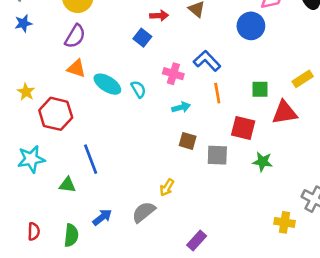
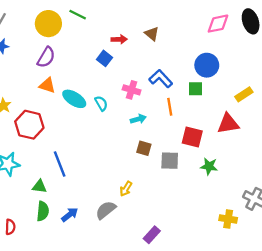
blue circle: (251, 26) -> (207, 65), moved
green square: (260, 89) -> (196, 89), moved
green semicircle: (71, 235) -> (43, 211), moved

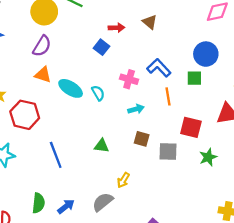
green star: (209, 166) -> (208, 157), turned -30
green triangle: (39, 186) -> (102, 146), moved

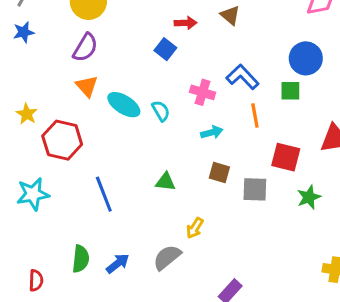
orange triangle: (43, 75) -> (87, 86), turned 30

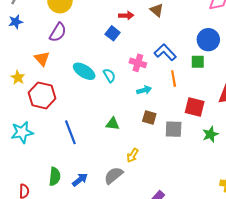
orange triangle: (87, 86) -> (42, 59), moved

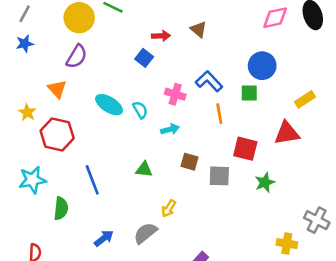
cyan arrow: (144, 90) -> (170, 129), moved
green semicircle: (55, 176) -> (61, 208), moved

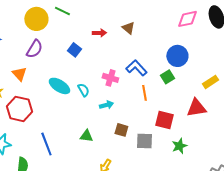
blue square: (144, 58) -> (74, 50), moved
green square: (249, 93) -> (167, 77), turned -32

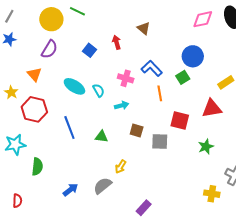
red arrow: (99, 33) -> (117, 42), moved, turned -104
blue line: (46, 144) -> (69, 127), moved
green star: (179, 146) -> (206, 147), moved

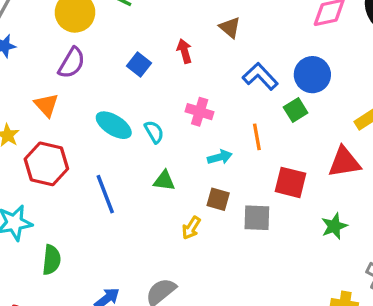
blue L-shape: (152, 68) -> (260, 76), moved
cyan arrow: (122, 105) -> (220, 157), moved
green triangle: (102, 137) -> (164, 181), moved
yellow arrow: (121, 167) -> (191, 228), moved

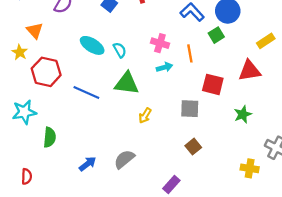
orange triangle: (46, 105) -> (35, 30), moved
pink cross: (200, 112) -> (160, 43), moved
green triangle: (164, 181) -> (127, 83), size x1.6
blue line: (105, 194) -> (86, 93), turned -45
brown square: (218, 199) -> (193, 147), moved, turned 35

